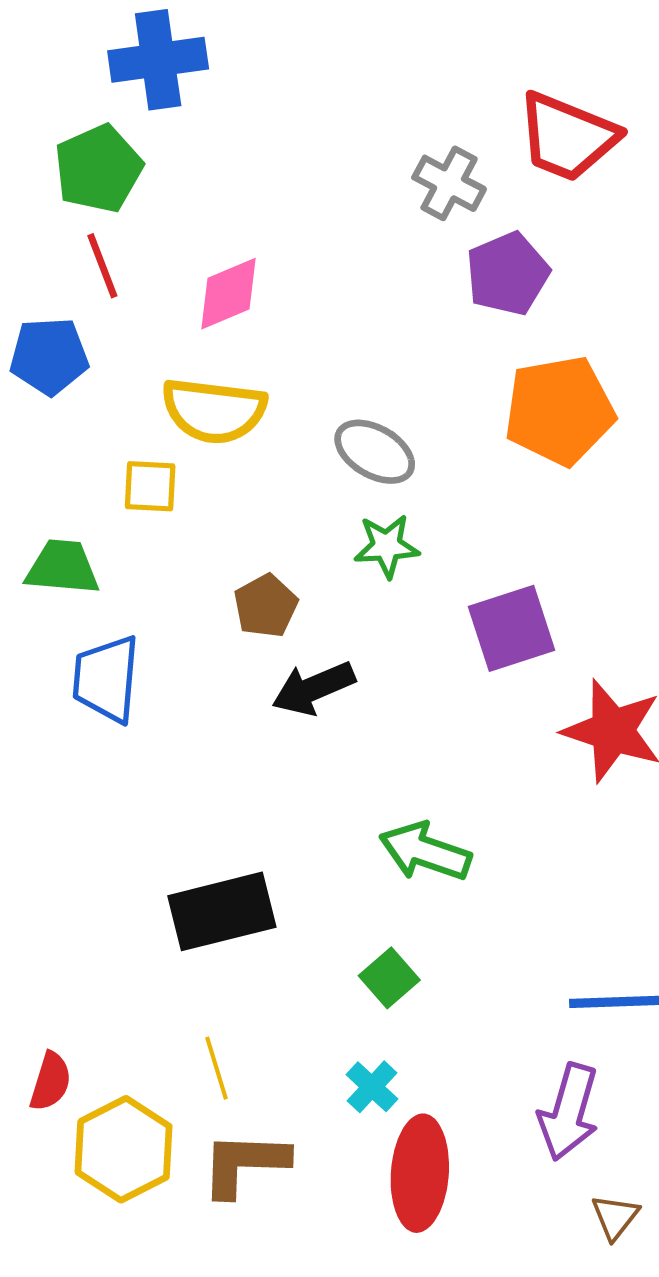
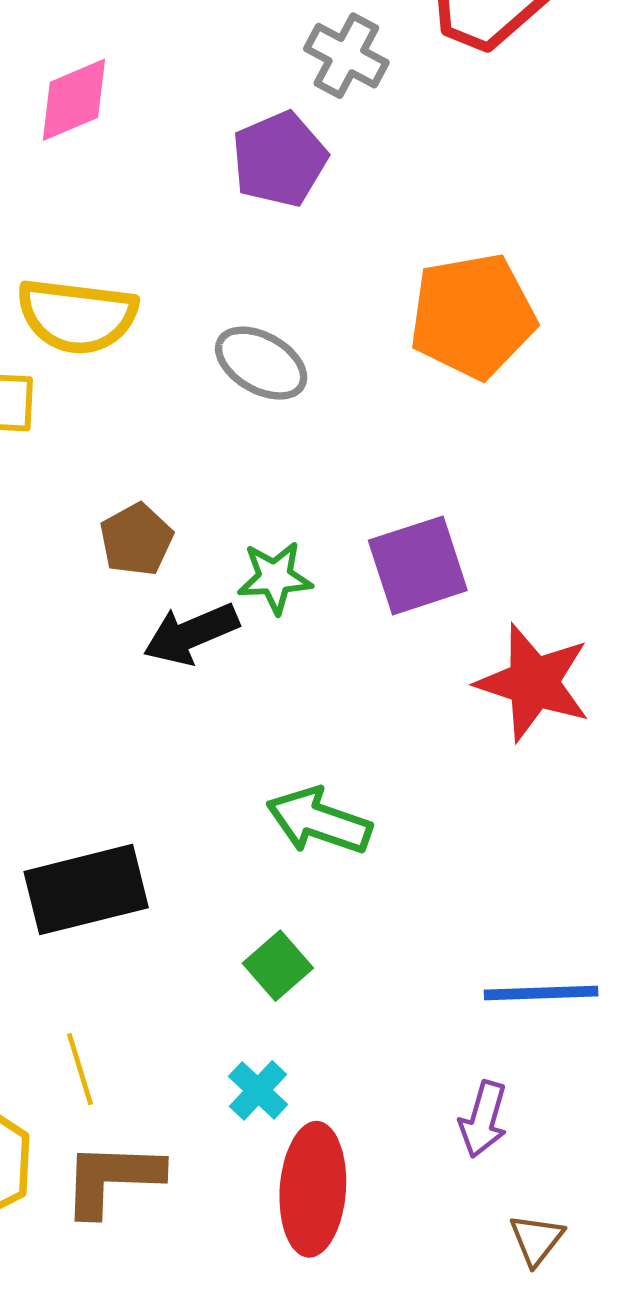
purple pentagon: (508, 274) -> (279, 159), moved
pink diamond: (229, 294) -> (74, 100), moved
green star: (387, 546) -> (275, 578), moved
purple arrow: (569, 1112) -> (483, 1119), size x0.7

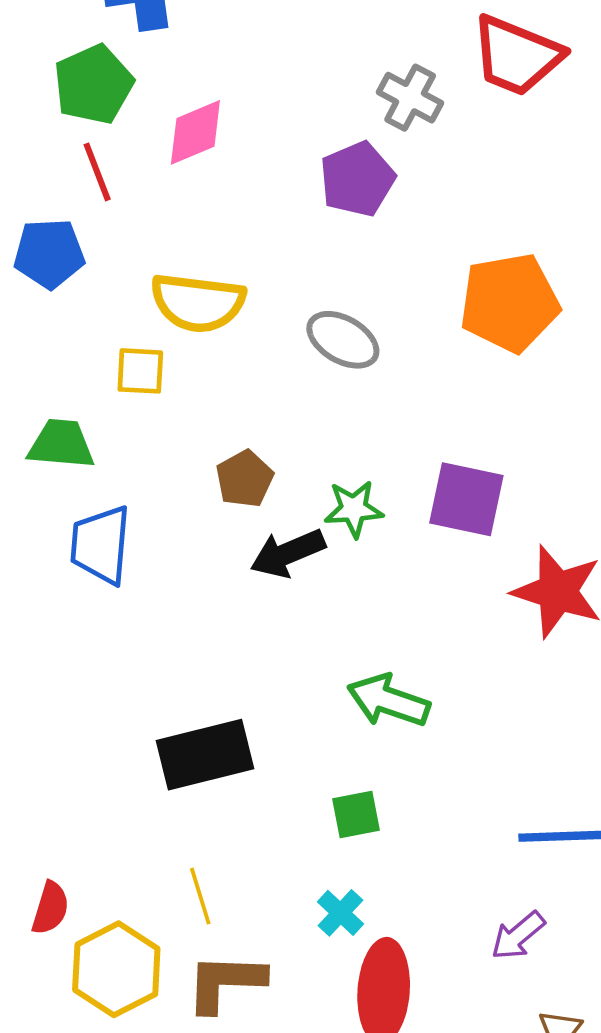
purple square: (418, 565) -> (466, 499), turned 30
green square: (278, 966) -> (356, 815), turned 30
purple arrow: (483, 1119) -> (518, 936), turned 34

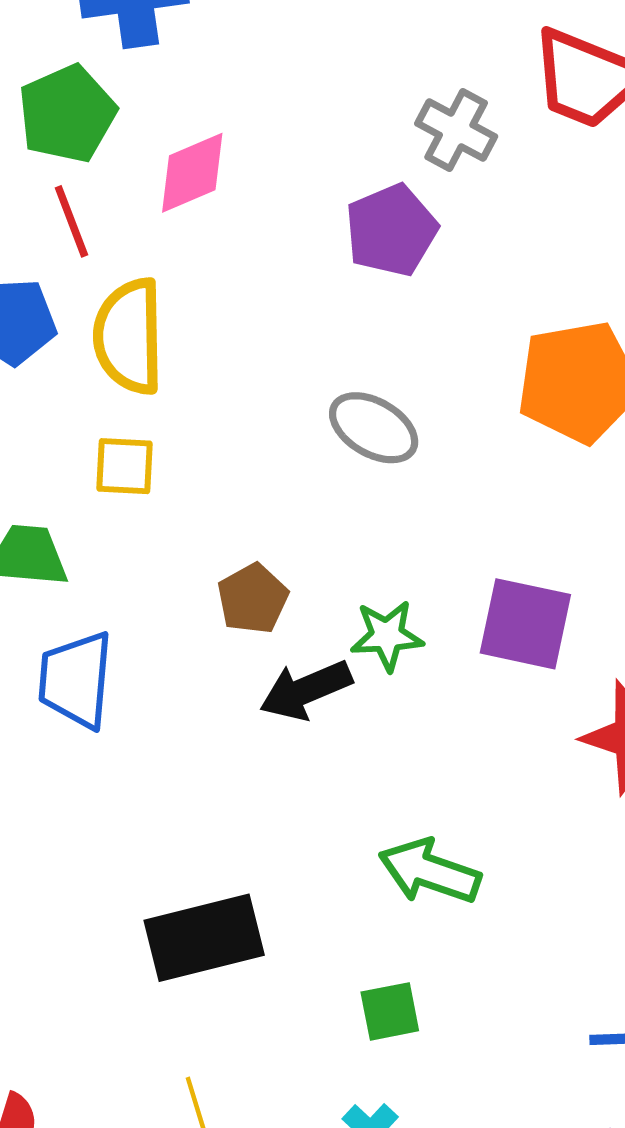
yellow semicircle: (198, 303) -> (129, 336), moved, turned 82

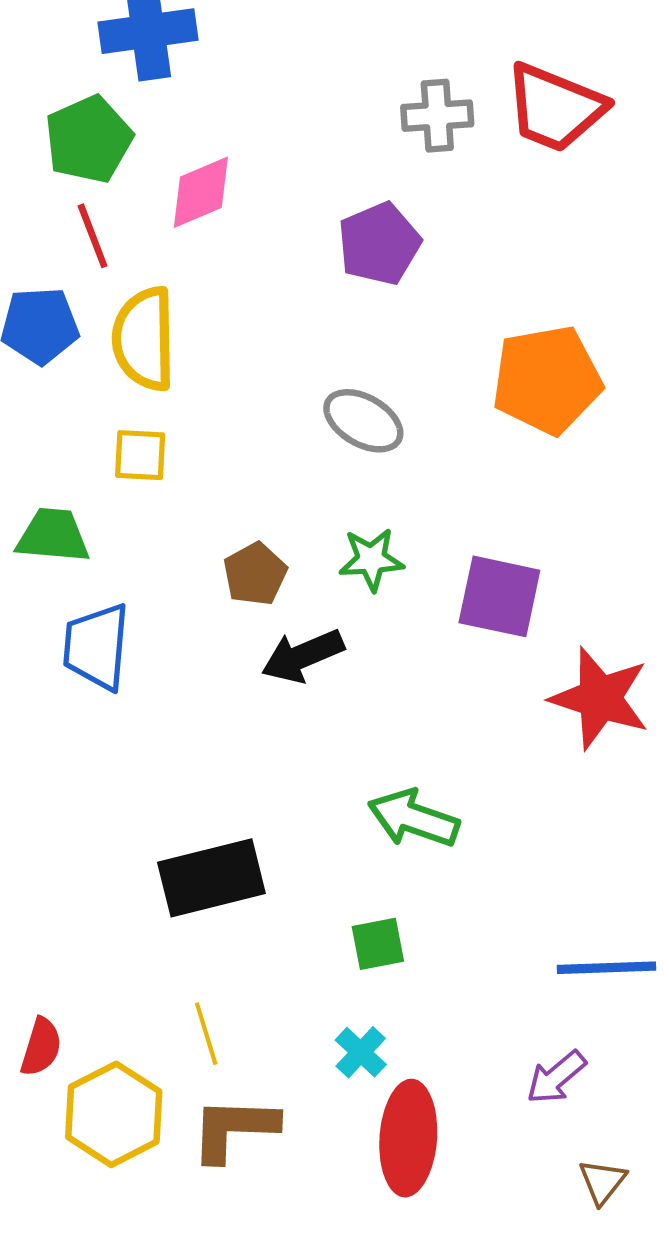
gray cross: (456, 130) -> (437, 116), moved, turned -32
green star: (387, 636) -> (371, 559), moved

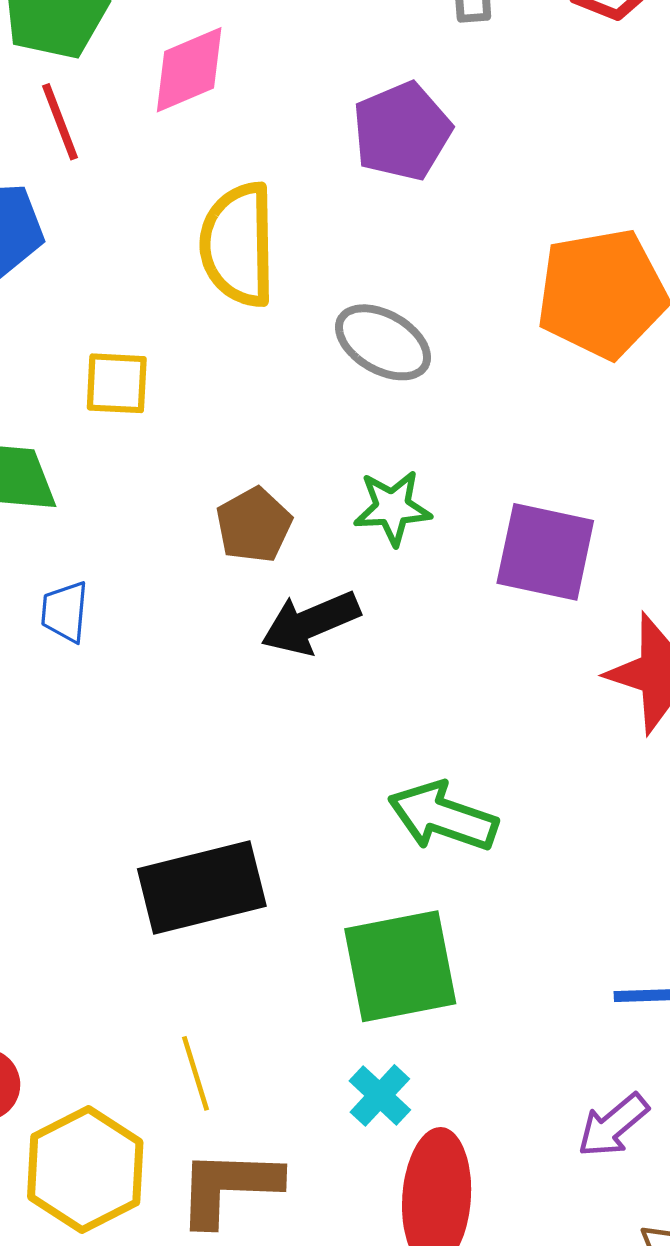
yellow semicircle: (144, 339) -> (238, 245), moved
blue trapezoid: (97, 647) -> (65, 612), size x0.6
green square: (378, 944) -> (400, 966), size x1.8

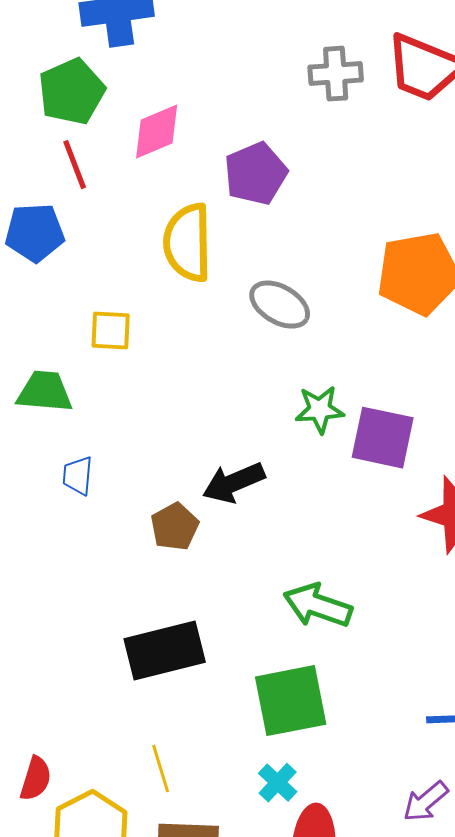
purple pentagon: (402, 131) -> (256, 174), moved
green star: (392, 508) -> (320, 410), moved
brown pentagon: (254, 525) -> (175, 527), moved

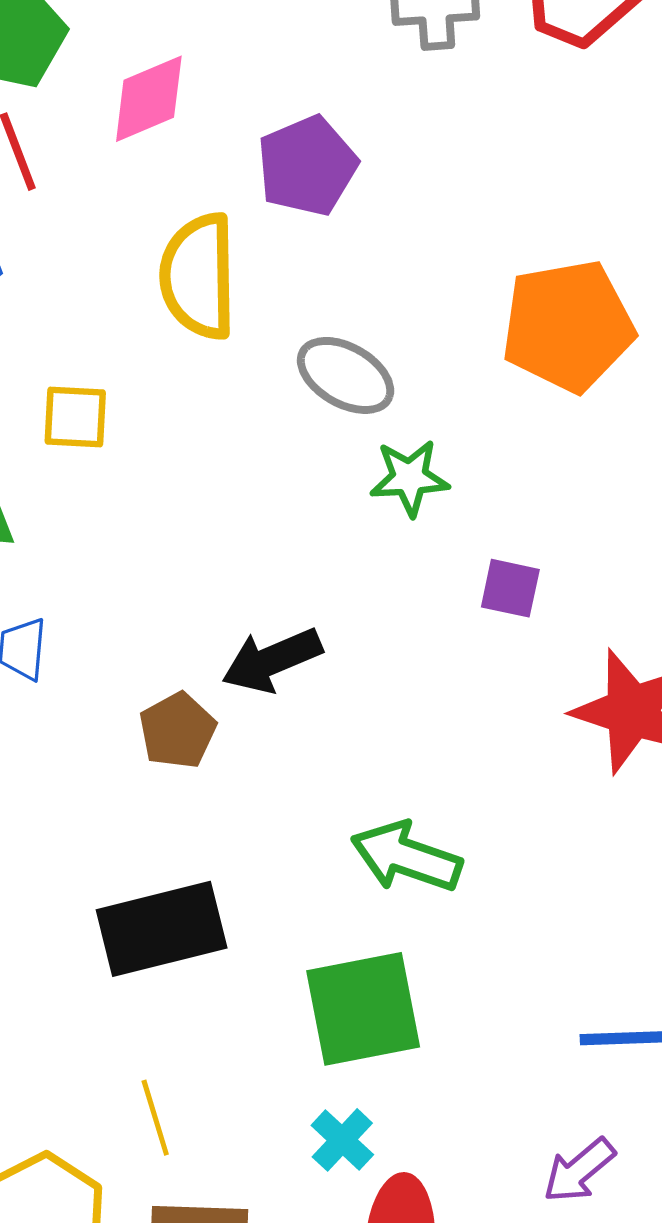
green star: (320, 410) -> (409, 478), moved
purple square: (383, 438) -> (510, 588), size x0.6

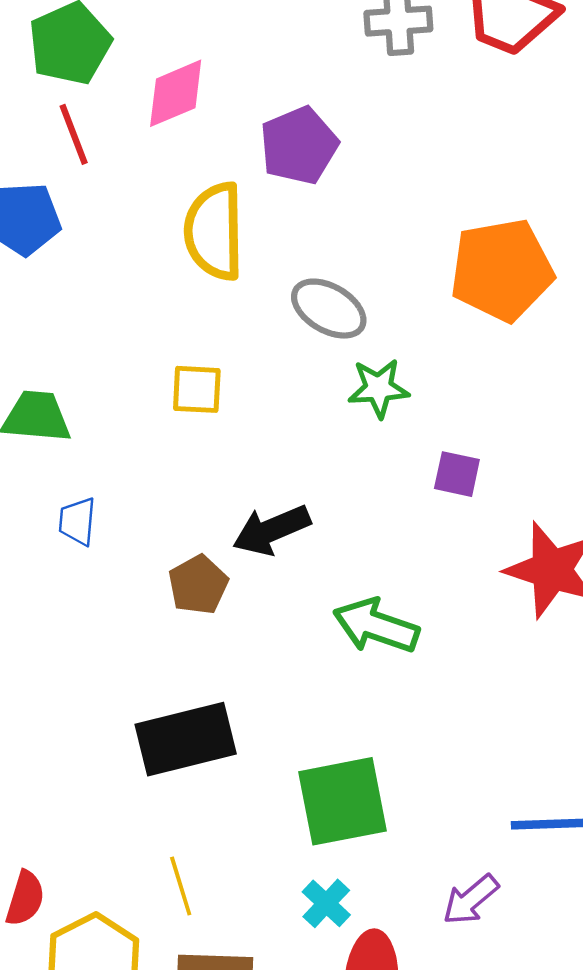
yellow square: (75, 417) -> (197, 389), moved
green arrow: (406, 857) -> (376, 626), moved
purple arrow: (579, 1170) -> (471, 900), moved

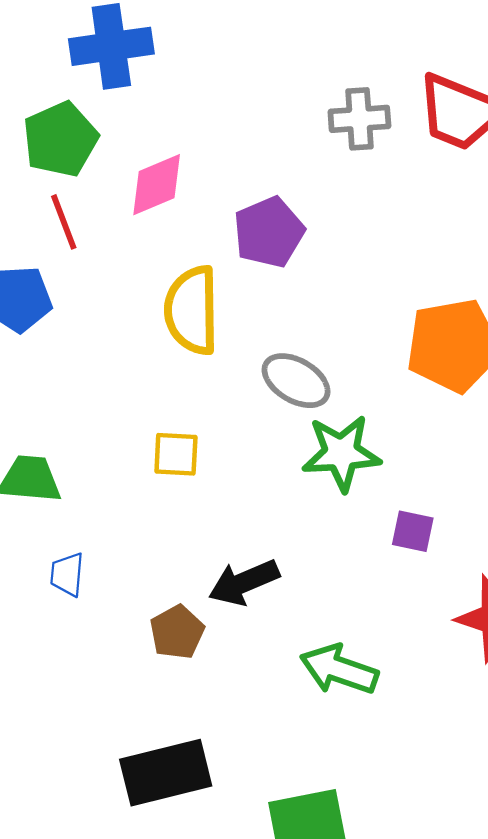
green star: (379, 388) -> (341, 453), size x1.4

